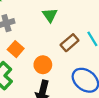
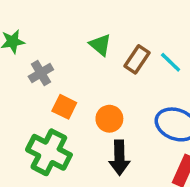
brown rectangle: (70, 43) -> (137, 59), moved

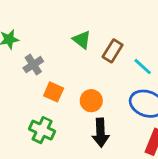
cyan line: (171, 62) -> (143, 67), moved
green cross: (49, 152) -> (42, 130), size x0.7

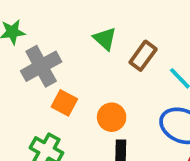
gray cross: (33, 65) -> (41, 66), size x1.5

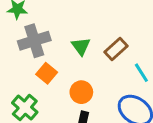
green triangle: (105, 39) -> (81, 46), moved

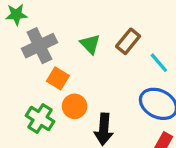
orange circle: (81, 92) -> (75, 106), moved

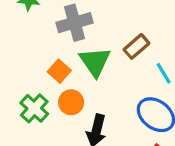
green triangle: (90, 44) -> (95, 62), moved, size x1.5
gray cross: (39, 46) -> (75, 23), moved

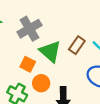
brown rectangle: (136, 46) -> (77, 45), moved

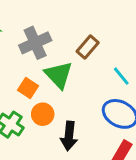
brown rectangle: (77, 45) -> (88, 47), moved

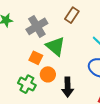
brown rectangle: (88, 47) -> (72, 15), moved

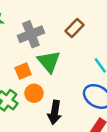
orange square: (36, 58) -> (23, 71), turned 32

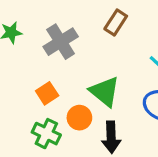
green triangle: (49, 62) -> (105, 92), moved
orange square: (23, 71) -> (47, 93), moved

